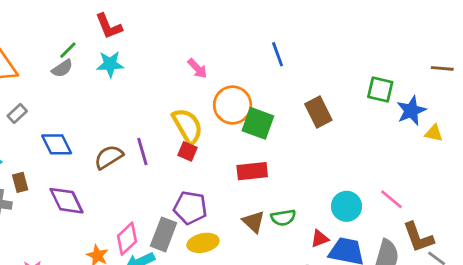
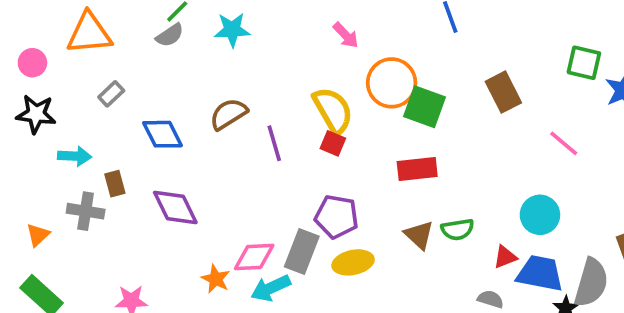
brown semicircle: (109, 157) -> (228, 114), moved
pink line: (392, 199) -> (564, 143), moved
pink diamond: (127, 239) -> (254, 257), turned 40

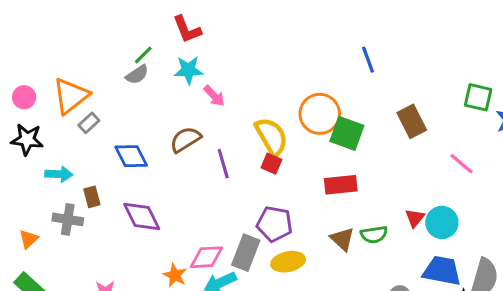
orange triangle: (89, 33) -> (71, 96), moved, turned -33
pink arrow: (346, 35) -> (214, 96), moved
red triangle: (505, 257) -> (415, 218), moved, turned -30

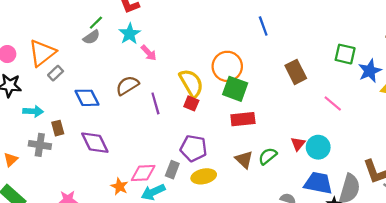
cyan star: (188, 70) -> (130, 34), turned -30
green square: (347, 133) -> (235, 89), moved
green semicircle: (374, 235) -> (268, 156), turned 150
gray rectangle: (246, 253) -> (172, 170), size x0.7

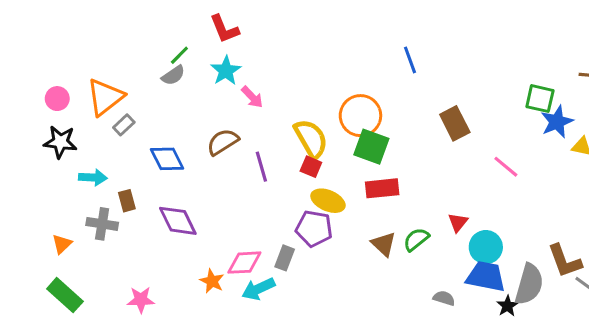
green square: (345, 54) -> (540, 99), moved
cyan circle: (318, 147) -> (486, 247), moved
yellow ellipse: (204, 176) -> (328, 201), moved, turned 35

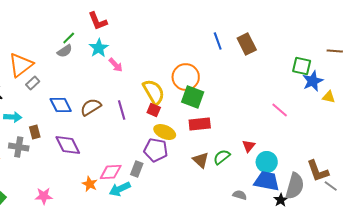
brown rectangle: (455, 123) -> (247, 44), moved
brown semicircle: (223, 142) -> (91, 107), moved

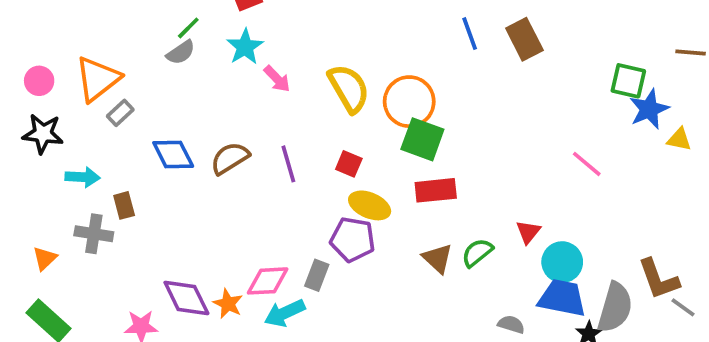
yellow semicircle: (154, 92) -> (349, 88), moved
purple diamond: (68, 145) -> (186, 298), moved

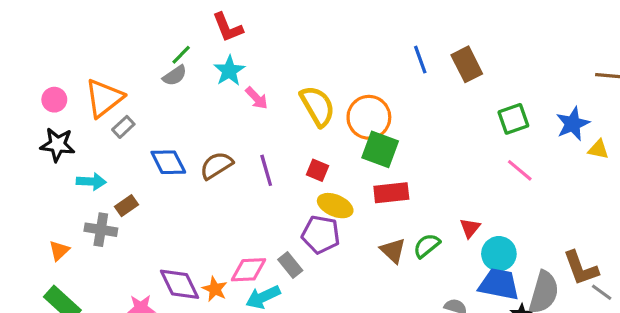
green square: (628, 81) -> (513, 119), moved, turned -32
brown rectangle: (124, 205) -> (127, 206), turned 70
gray rectangle: (317, 275) -> (290, 265), turned -60

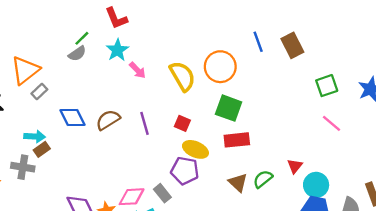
orange circle: (369, 117) -> (220, 67), moved
cyan arrow: (91, 182) -> (35, 136), moved

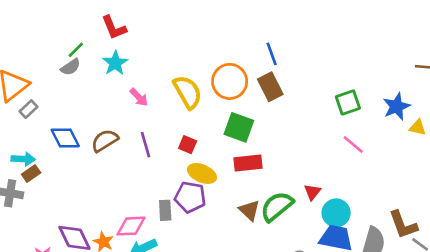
brown rectangle: (292, 45) -> (270, 87), moved
pink arrow: (137, 70) -> (139, 97), moved
green semicircle: (263, 179) -> (277, 206), size x1.5
gray rectangle: (162, 193) -> (165, 210), moved, turned 36

